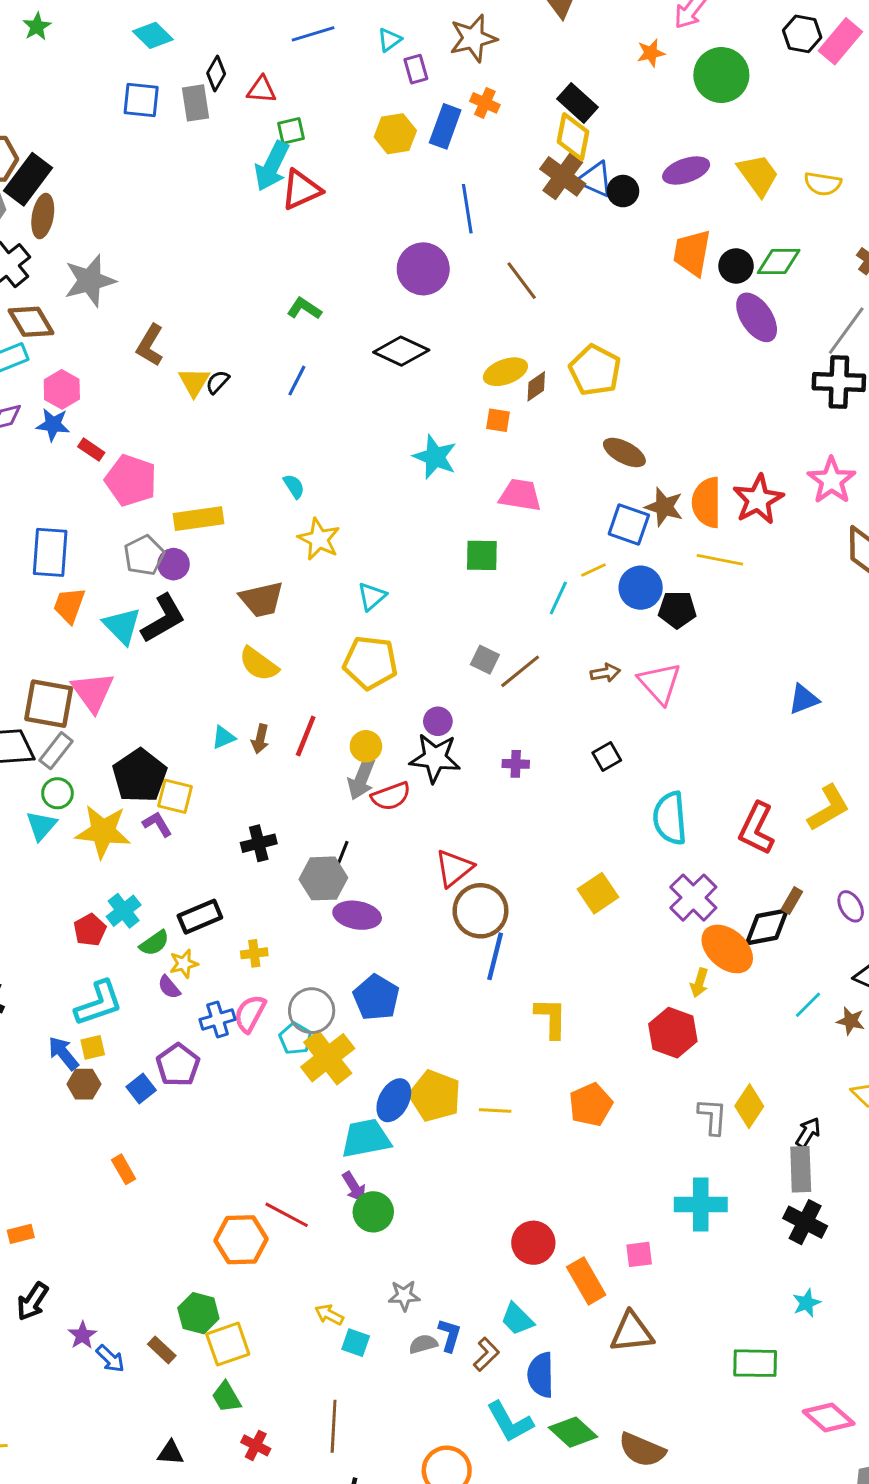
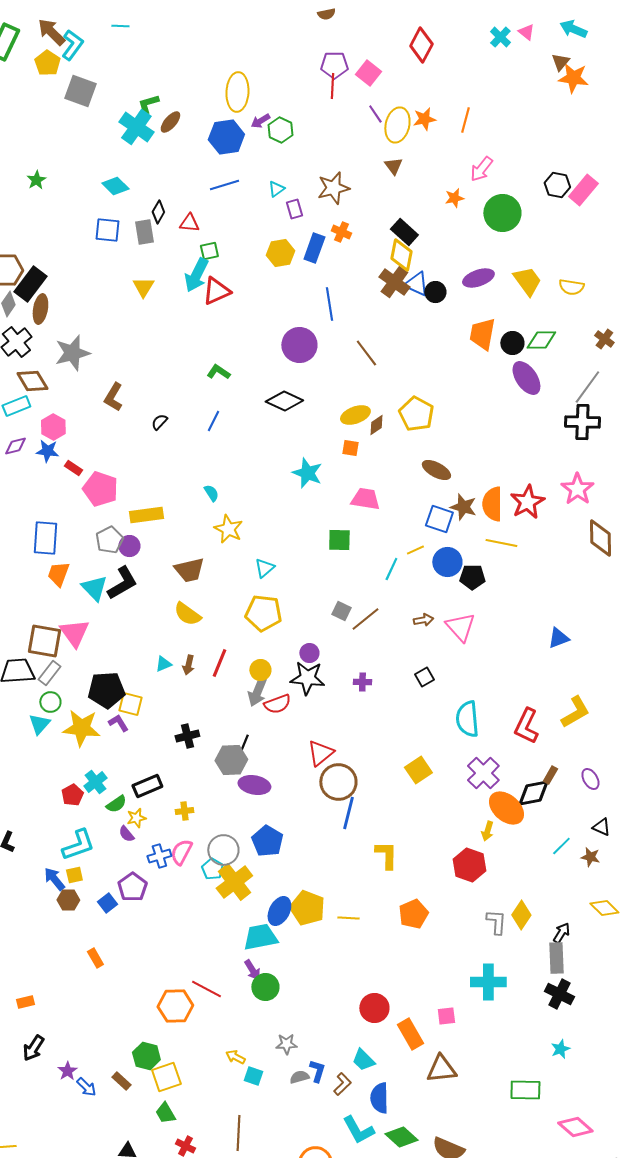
yellow triangle: (194, 382) -> (143, 287), moved
black pentagon: (140, 776) -> (106, 690), turned 30

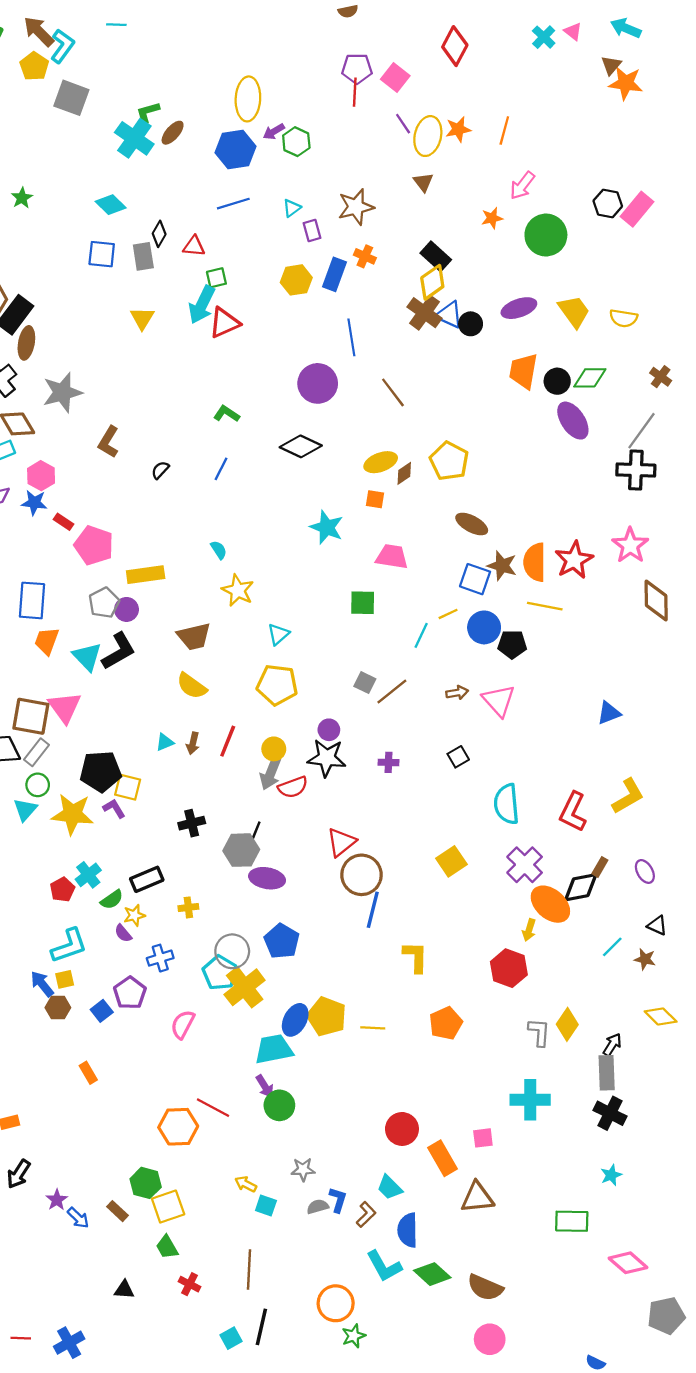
yellow diamond: (401, 255) -> (432, 282), turned 44
pink semicircle: (181, 852) -> (183, 1024), moved
cyan pentagon: (212, 869) -> (220, 973), size x1.4

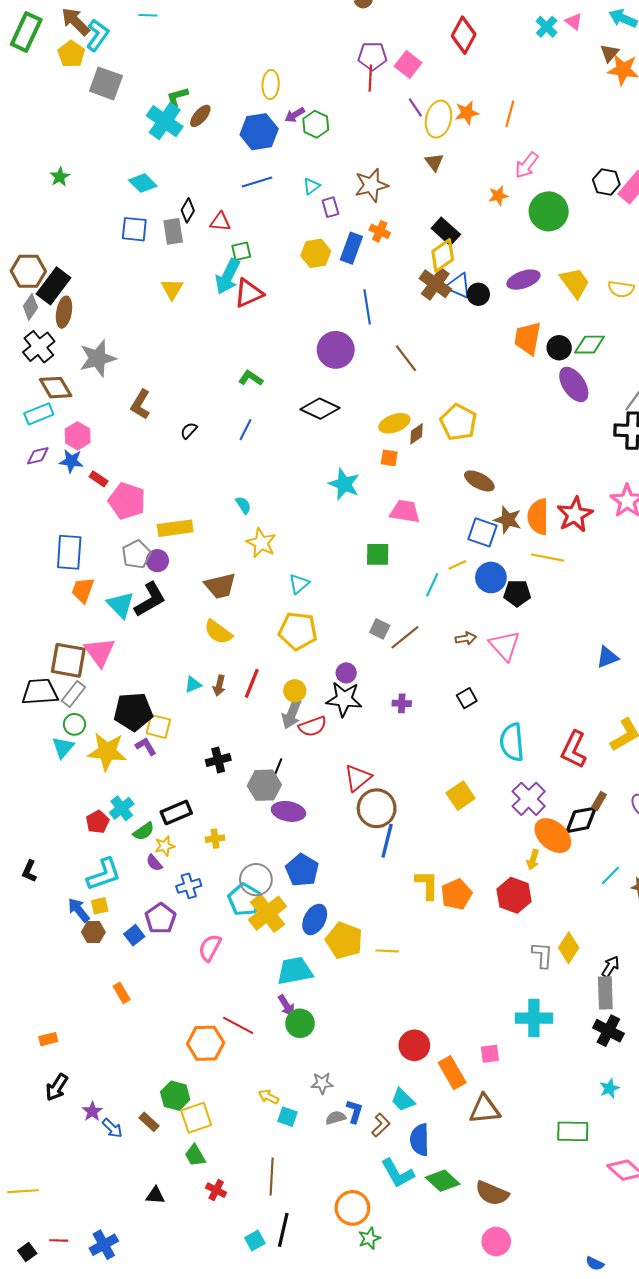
yellow ellipse: (248, 99) -> (271, 84), size x0.7
blue ellipse: (295, 1020) -> (315, 919), moved
orange pentagon: (446, 1023) -> (456, 894), moved

